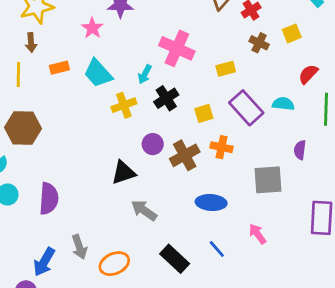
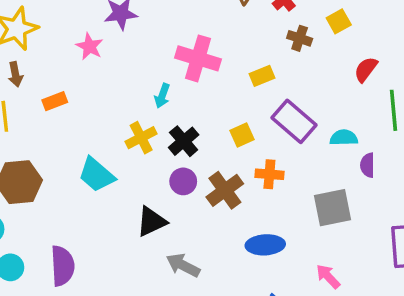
cyan trapezoid: (98, 73) -> (97, 175), moved
black cross: (166, 98) -> (184, 141), moved
cyan semicircle: (283, 104) -> (344, 138), moved

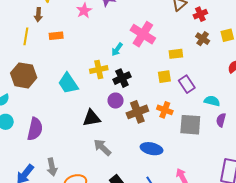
purple rectangle: (294, 121) -> (187, 84), size x0.7
yellow square: (242, 135) -> (164, 77), moved
gray square: (333, 208) -> (190, 125), moved

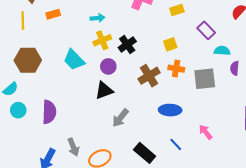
cyan arrow: (117, 49) -> (97, 18), moved, turned -120
yellow square: (164, 77) -> (170, 44), moved
purple rectangle: (187, 84) -> (206, 30), moved
purple circle: (116, 101) -> (108, 66), moved
gray arrow: (102, 147) -> (120, 118), turned -84

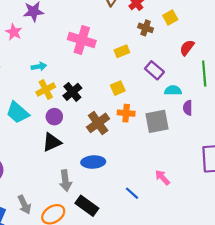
blue ellipse: (170, 110) -> (93, 162), moved
gray arrow: (120, 118) -> (65, 181), moved, turned -42
black rectangle: (145, 153) -> (87, 206), moved

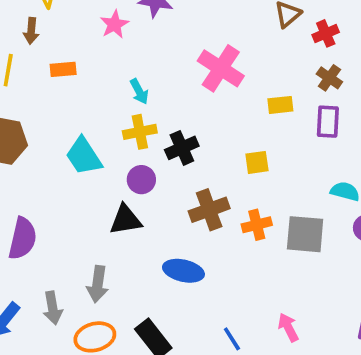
cyan arrow: (39, 66) -> (139, 91), turned 56
purple rectangle: (154, 70) -> (328, 122), moved, turned 36
orange cross: (126, 113) -> (257, 225), moved, turned -35
gray arrow: (65, 181) -> (98, 284), moved

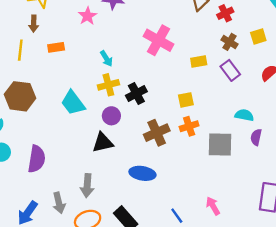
purple rectangle: (328, 122) -> (230, 70), turned -36
orange cross: (257, 225) -> (189, 126), moved

